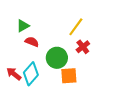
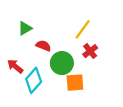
red semicircle: (32, 42) -> (43, 46), moved
red arrow: (14, 74) -> (15, 66), moved

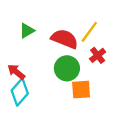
red semicircle: (43, 46) -> (65, 39), moved, size x1.6
cyan diamond: (34, 80) -> (20, 92), moved

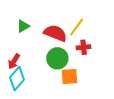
red cross: (98, 55) -> (84, 47), turned 32
red arrow: (16, 72) -> (14, 61), turned -98

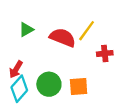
red cross: (84, 47) -> (105, 53), moved
green circle: (57, 58) -> (49, 84), moved

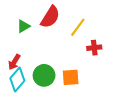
red semicircle: (63, 38) -> (50, 17), moved, turned 100

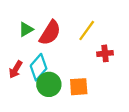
red semicircle: (50, 17) -> (50, 33), moved
cyan diamond: (17, 79) -> (39, 67), moved

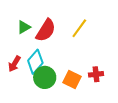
red cross: (105, 53) -> (96, 74), moved
orange square: (79, 87) -> (72, 80), turned 30

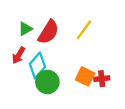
red arrow: (14, 64) -> (19, 55), moved
orange square: (72, 80) -> (85, 76), moved

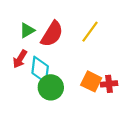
cyan diamond: (37, 65) -> (40, 70), turned -35

